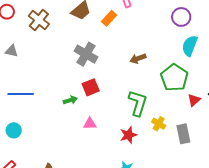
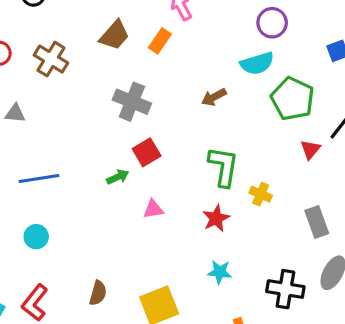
cyan semicircle: (190, 46) -> (257, 63), moved, turned -120
green pentagon: (174, 78) -> (293, 99), moved
gray rectangle: (183, 134) -> (317, 222), moved

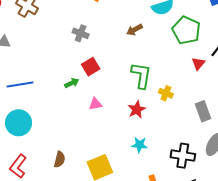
gray cross: (132, 102) -> (81, 33), size x0.7
cyan circle: (36, 237) -> (19, 123), size x1.6

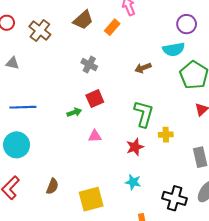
yellow cross: (166, 93) -> (166, 135), turned -32

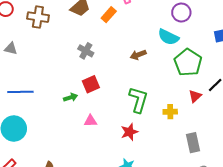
brown cross: (40, 31) -> (38, 17), turned -30
cyan semicircle: (174, 49) -> (168, 37), turned 35
yellow cross: (166, 135) -> (170, 112), moved

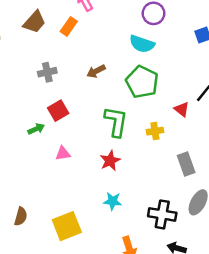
gray cross: (86, 51) -> (47, 72), turned -35
brown arrow: (138, 55) -> (96, 71), moved
green pentagon: (188, 62) -> (142, 82), moved
red triangle: (195, 96) -> (182, 109), turned -32

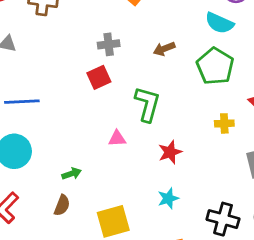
red square: (58, 111) -> (99, 77), moved
green L-shape: (116, 122) -> (147, 104), moved
green arrow: (36, 129) -> (71, 174), moved
cyan star: (113, 201) -> (168, 198), turned -30

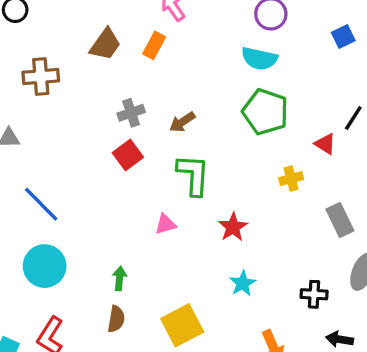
brown arrow: (164, 49) -> (182, 122), moved
blue line: (22, 102) -> (41, 204), turned 60
green arrow: (71, 174) -> (120, 278), turned -54
black cross: (223, 219) -> (314, 294), size x0.7

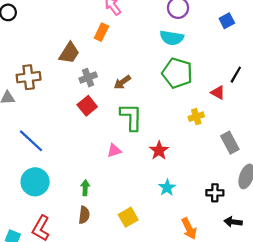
brown trapezoid: (105, 44) -> (69, 53), moved
brown cross: (41, 77) -> (29, 77), moved
yellow square: (182, 325) -> (128, 217), size x0.7

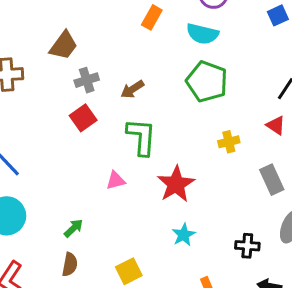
orange rectangle: (101, 32) -> (152, 17), moved
red triangle: (218, 93) -> (276, 125), moved
red star: (159, 150) -> (176, 184), size x1.4
green arrow: (85, 188) -> (73, 228), turned 40

